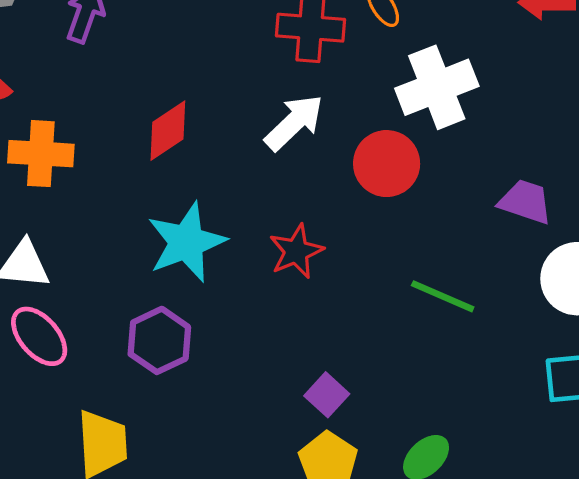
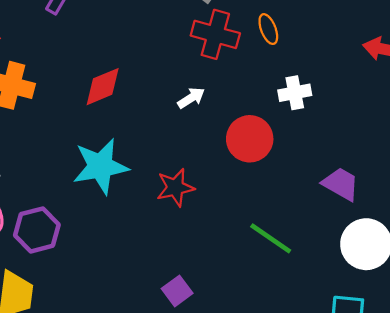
white cross: (437, 87) -> (295, 93), size x0.6
white arrow: (294, 122) -> (191, 98), size x0.6
purple hexagon: (159, 340) -> (37, 230), moved

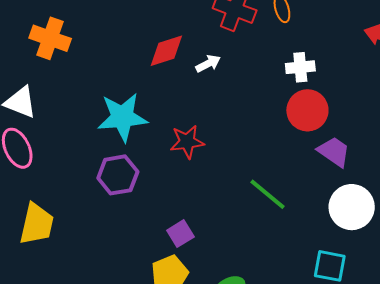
red diamond: (103, 87) -> (166, 51), moved
red circle: (250, 139) -> (307, 110), moved
purple hexagon: (37, 230) -> (118, 175), moved

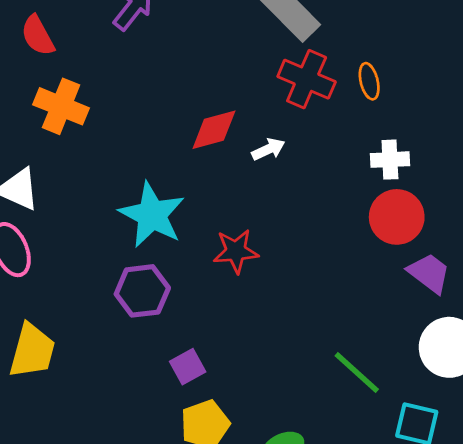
cyan star: (122, 117) -> (152, 215), turned 30
green line: (268, 194) -> (357, 373), moved
purple square: (180, 234) -> (188, 367), moved

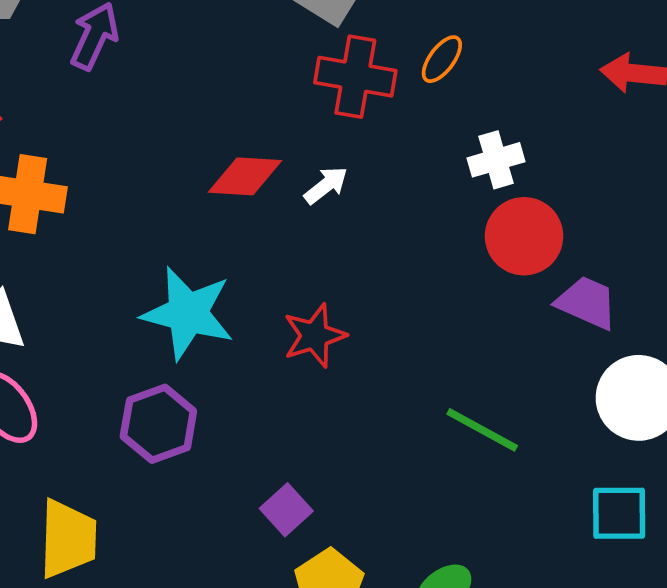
orange ellipse: (369, 81) -> (442, 59), turned 64
red diamond: (214, 130) -> (245, 176), turned 32
purple hexagon: (142, 291) -> (158, 424), moved
green line: (357, 373) -> (482, 430), moved

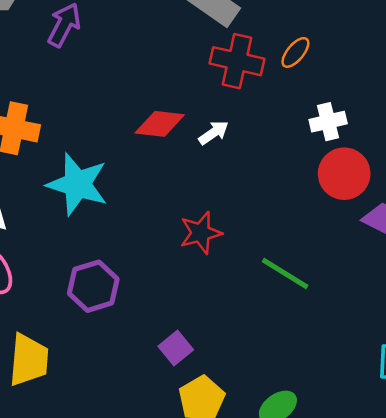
cyan star: (188, 313) -> (77, 184), moved
green line: (482, 430) -> (285, 273), moved

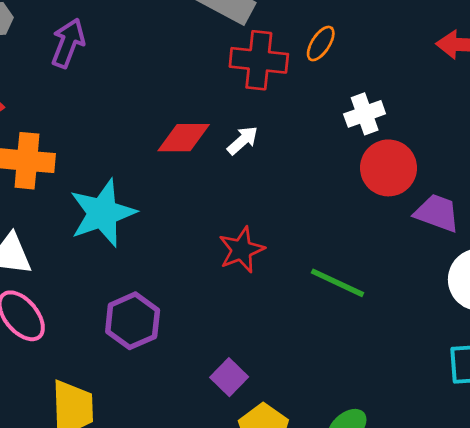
cyan star: (77, 184) -> (103, 213), turned -30

